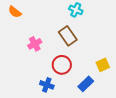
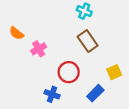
orange semicircle: (15, 12) -> (17, 33), moved
brown rectangle: (68, 36) -> (88, 41), moved

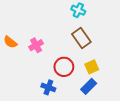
orange semicircle: (17, 33) -> (10, 42), moved
yellow square: (114, 72) -> (92, 67), moved

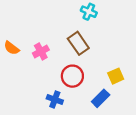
brown rectangle: (81, 38) -> (78, 43), moved
yellow square: (92, 67) -> (116, 76), moved

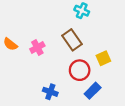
red circle: (72, 76) -> (80, 70), moved
yellow square: (116, 76) -> (103, 58), moved

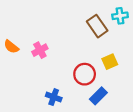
cyan cross: (82, 11) -> (120, 16), moved, turned -32
brown rectangle: (72, 40) -> (97, 26), moved

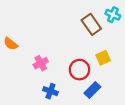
cyan cross: (120, 16) -> (113, 15), turned 32
pink cross: (40, 50) -> (41, 63), moved

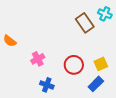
yellow square: (103, 58) -> (101, 64), moved
blue rectangle: (92, 90) -> (96, 84), moved

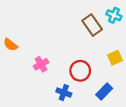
yellow square: (101, 64) -> (115, 58), moved
blue cross: (47, 85) -> (64, 93), moved

